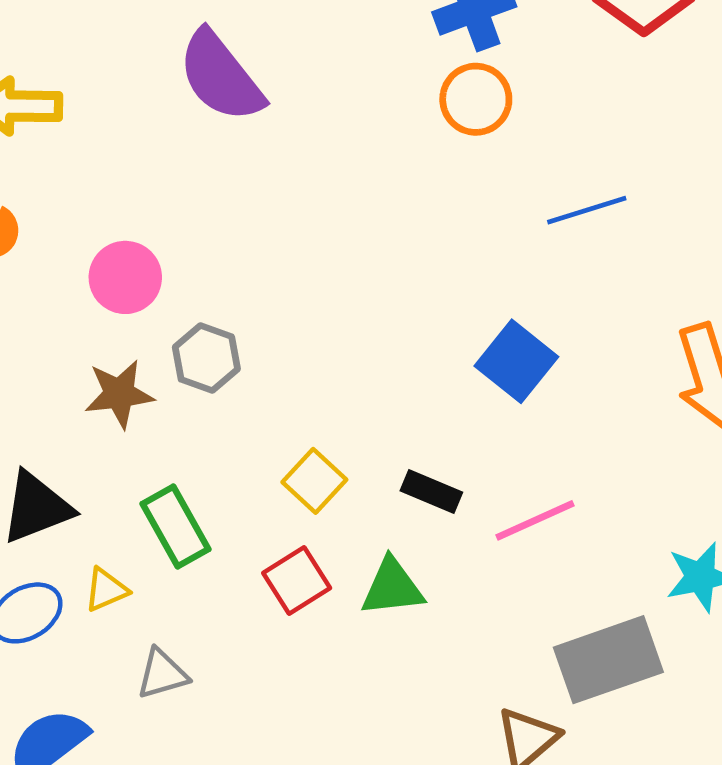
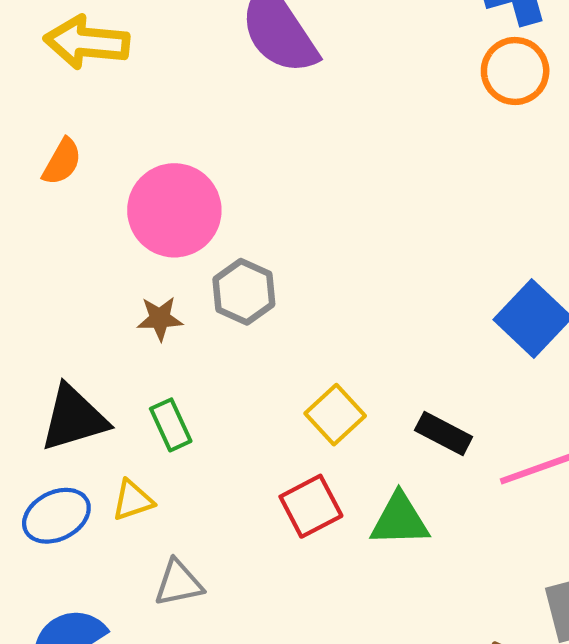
pink circle: (125, 277) -> (174, 210), size x1.4
brown star: (119, 394) -> (160, 318), size x0.7
green rectangle: (175, 527) -> (171, 425), moved, size x0.7

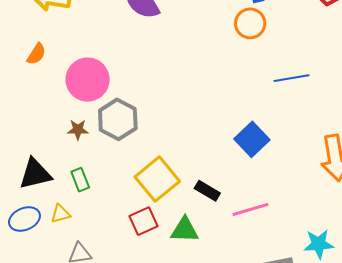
gray hexagon: (244, 292) -> (118, 119), size x1.4
yellow square: (335, 415) -> (157, 179), size x1.6

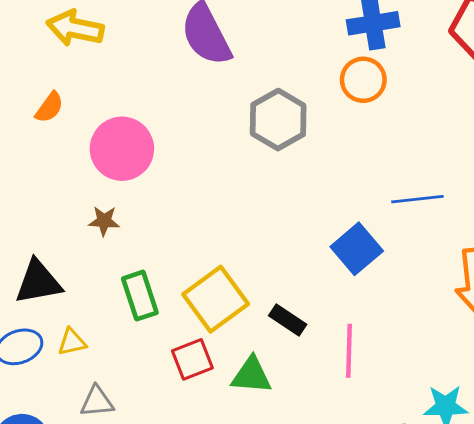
blue line: (292, 78) -> (417, 199), moved
gray hexagon: (118, 119) -> (278, 120), moved
green rectangle: (80, 180) -> (140, 296), moved, size x1.4
pink line: (250, 209) -> (349, 351), turned -75

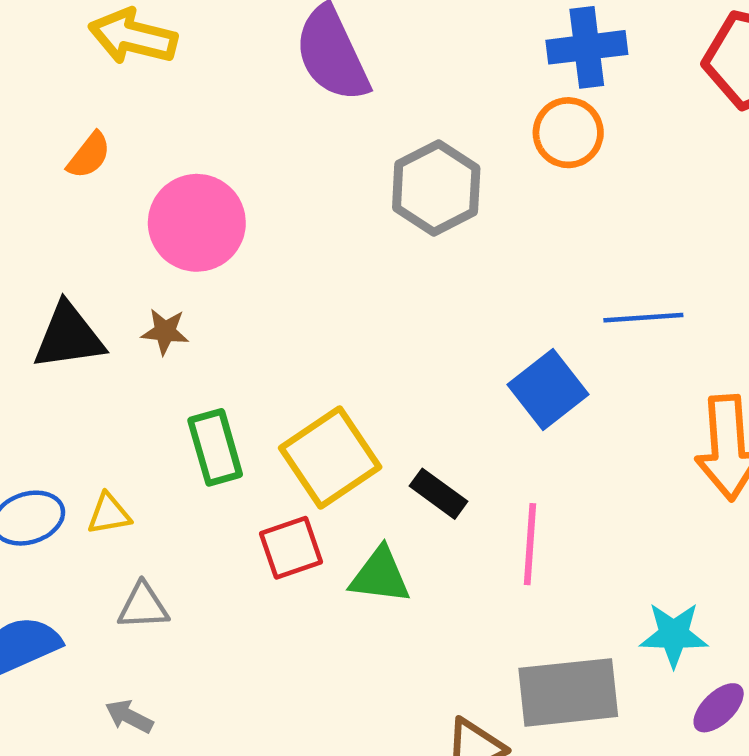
black triangle: (38, 282) -> (69, 336), moved

